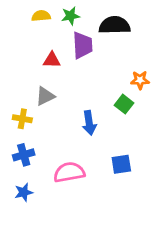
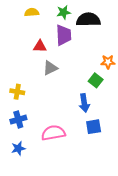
green star: (70, 16) -> (64, 12), moved
gray triangle: (45, 96) -> (50, 68), moved
blue arrow: (89, 123) -> (84, 103), moved

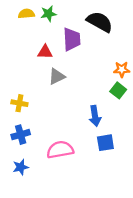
yellow semicircle: (32, 12) -> (26, 14), moved
green star: (64, 12) -> (48, 14), moved
black semicircle: (88, 20) -> (100, 22), turned 30
green square: (96, 80) -> (118, 90), moved

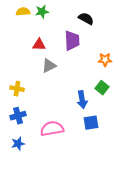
black semicircle: (100, 22) -> (86, 19), size x0.7
purple trapezoid: (72, 39) -> (72, 41), moved
green square: (118, 90) -> (102, 88), moved

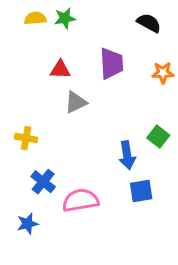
black semicircle: (86, 19) -> (149, 23), moved
orange star: (105, 60) -> (163, 73), moved
blue cross: (18, 116) -> (43, 182), moved, turned -35

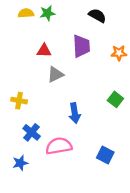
black semicircle: (149, 23) -> (97, 15), moved
blue arrow: (127, 155) -> (75, 113), moved
blue square: (141, 191) -> (105, 155), moved, turned 36

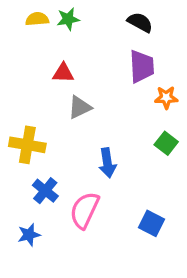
purple trapezoid: (81, 46) -> (142, 66), moved
orange star: (119, 53) -> (166, 97), moved
yellow cross: (19, 101) -> (27, 145), size x1.5
pink semicircle: (59, 146) -> (85, 210), turned -55

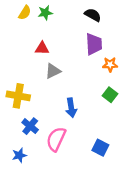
yellow semicircle: (37, 19) -> (25, 13), turned 128

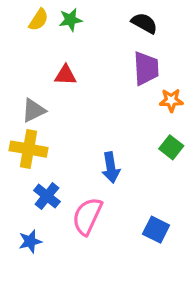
gray triangle: (53, 71) -> (34, 110), moved

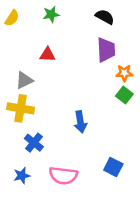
yellow semicircle: (39, 20) -> (12, 18), moved
green square: (171, 147) -> (124, 95), moved
pink semicircle: (87, 216) -> (63, 176), moved, turned -108

